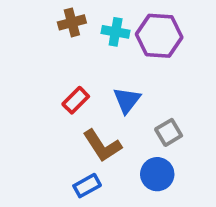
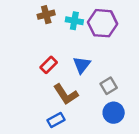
blue circle: (157, 174) -> (114, 113), moved

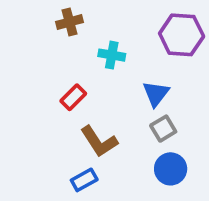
cyan cross: (74, 21) -> (112, 55), moved
purple hexagon: (103, 23) -> (182, 35), moved
blue triangle: (82, 65) -> (156, 94), moved

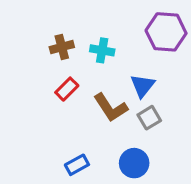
brown cross: (70, 22) -> (62, 47), moved
brown L-shape: (99, 141) -> (111, 108), moved
blue circle: (171, 169) -> (134, 163), moved

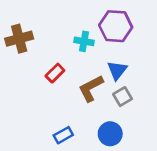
purple hexagon: (166, 32) -> (116, 26), moved
brown cross: (62, 47) -> (19, 39), moved, size x1.4
brown L-shape: (111, 108) -> (91, 88), turned 96

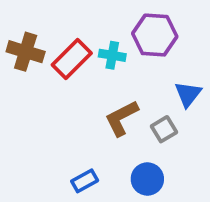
brown cross: (19, 39) -> (26, 52), turned 32
blue triangle: (117, 70) -> (188, 94), moved
red rectangle: (55, 73) -> (72, 59), moved, size x1.5

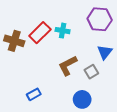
purple hexagon: (155, 35) -> (100, 19), moved
brown cross: (26, 52) -> (14, 41), moved
blue rectangle: (85, 181) -> (34, 94), moved

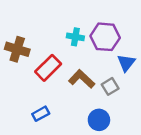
purple hexagon: (100, 19) -> (105, 37), moved
red rectangle: (40, 33) -> (48, 68), moved
brown L-shape: (68, 66) -> (82, 79), turned 70

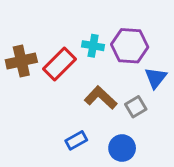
brown cross: (17, 49) -> (21, 61), turned -30
red rectangle: (48, 68) -> (59, 64), moved
blue rectangle: (41, 114) -> (76, 140), moved

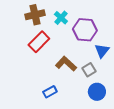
cyan cross: (93, 46) -> (61, 18), moved, turned 32
brown cross: (21, 61) -> (35, 15), moved
blue circle: (122, 148) -> (97, 92), moved

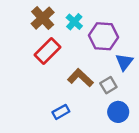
brown cross: (35, 15) -> (43, 18), turned -30

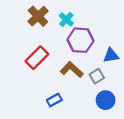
purple hexagon: (104, 36) -> (80, 40), moved
red rectangle: (48, 51) -> (37, 58), moved
blue triangle: (124, 62) -> (111, 55), turned 42

